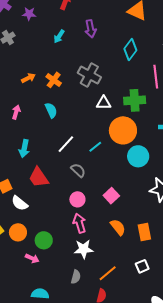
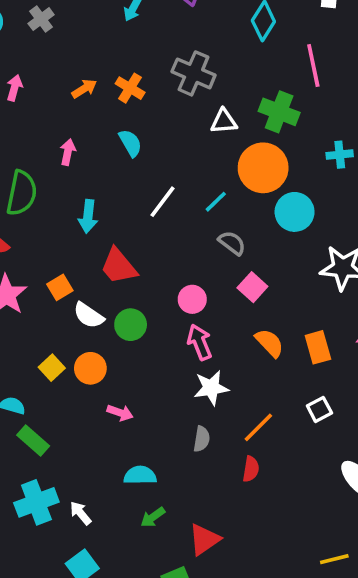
green cross: (135, 100) -> (279, 112), turned 30
gray semicircle: (78, 170) -> (232, 243), moved
green circle: (44, 240) -> (131, 325), moved

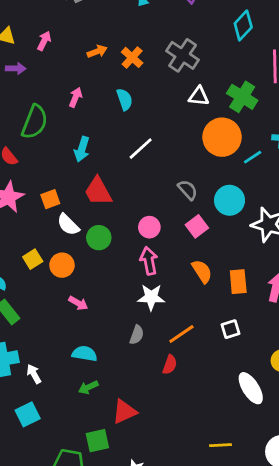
cyan line: (216, 202) -> (253, 157), moved
cyan circle: (295, 212) -> (230, 200), moved

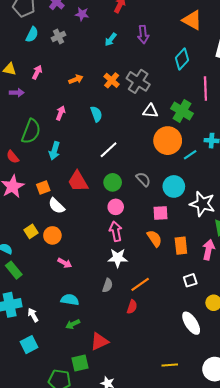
orange cross: (132, 57) -> (112, 80), moved
cyan arrow: (82, 149) -> (54, 151), moved
pink square: (197, 226) -> (161, 213), moved, turned 35
green circle: (99, 238) -> (113, 182), moved
white square: (231, 329) -> (190, 280), moved

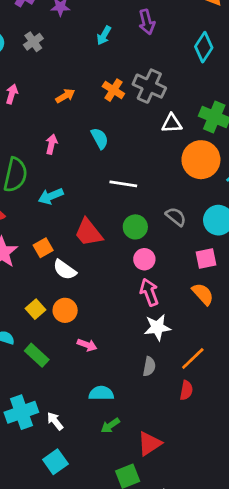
white line: (109, 150) -> (123, 184), turned 60
cyan arrow: (54, 151) -> (51, 196), turned 60
green rectangle: (14, 270) -> (37, 355), moved

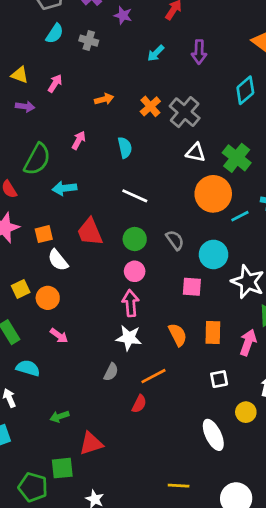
gray cross: (33, 42) -> (89, 41), turned 36
orange semicircle: (203, 294) -> (178, 335), moved
cyan semicircle: (101, 393) -> (28, 368), moved

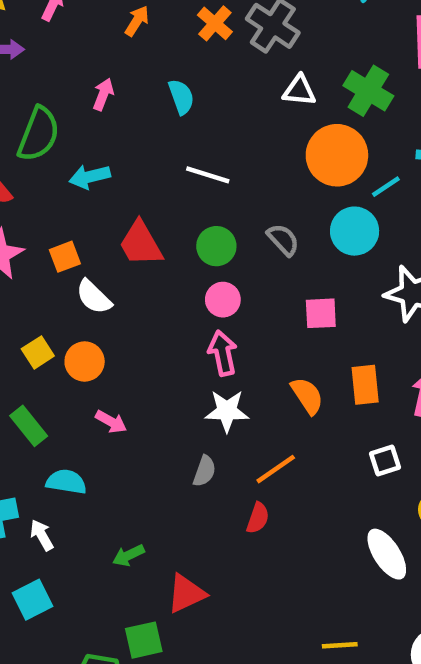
orange arrow: (104, 99) -> (137, 21), turned -36
cyan circle: (214, 254) -> (355, 231), moved

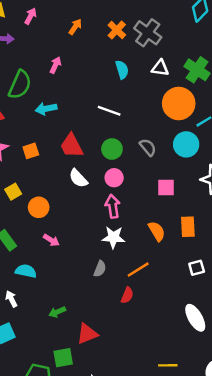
cyan semicircle: (181, 97) -> (122, 70), moved
white semicircle: (94, 297) -> (78, 178), moved
yellow square: (38, 352) -> (13, 192), moved

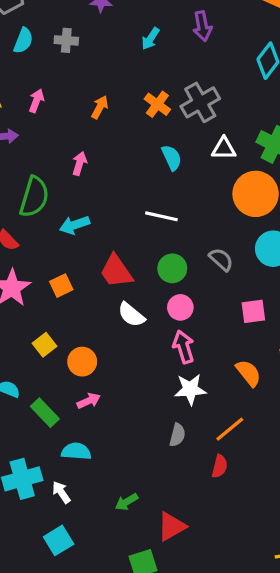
gray cross: (148, 33) -> (200, 102), turned 32
pink arrow: (51, 240) -> (89, 401), moved, turned -49

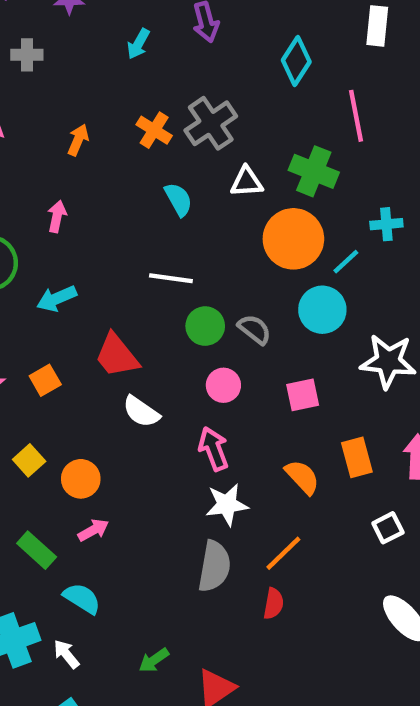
green circle: (172, 268) -> (205, 326), moved
pink circle: (180, 307) -> (223, 385), moved
gray semicircle: (177, 435) -> (214, 566), size x1.6
cyan semicircle: (76, 451) -> (82, 598), turned 32

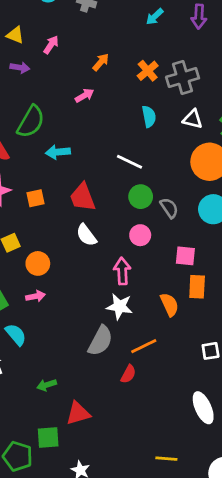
pink arrow: (57, 216) -> (85, 95), moved, turned 30
orange rectangle: (357, 457) -> (197, 287), moved

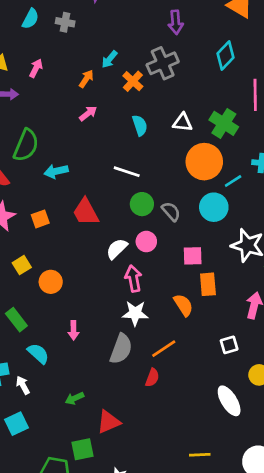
cyan arrow: (155, 17) -> (109, 59), moved
gray cross: (183, 78) -> (163, 63), moved
pink arrow: (85, 95) -> (88, 113), moved
white semicircle: (86, 235) -> (117, 249), moved, turned 90
pink arrow: (36, 296) -> (73, 330), moved, turned 108

